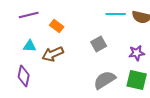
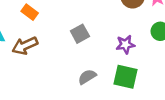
gray semicircle: (105, 80) -> (87, 77), size x0.7

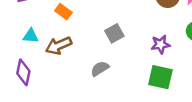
gray semicircle: (87, 77) -> (100, 69), moved

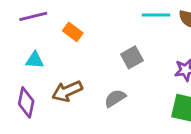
brown arrow: (59, 46) -> (67, 91), moved

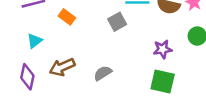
gray square: (132, 57) -> (117, 22), moved
cyan triangle: (35, 60) -> (35, 41), turned -42

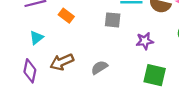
gray square: (117, 22) -> (113, 20), turned 35
purple star: (163, 49) -> (145, 41), moved

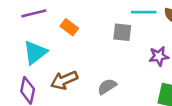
cyan triangle: (36, 38) -> (35, 52), size x1.5

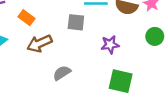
brown arrow: (64, 80) -> (40, 43), moved

